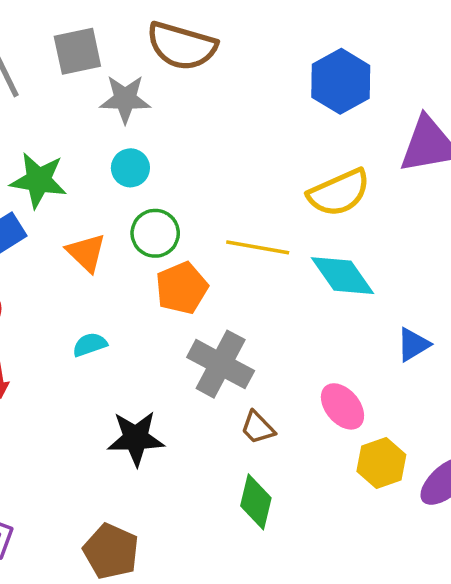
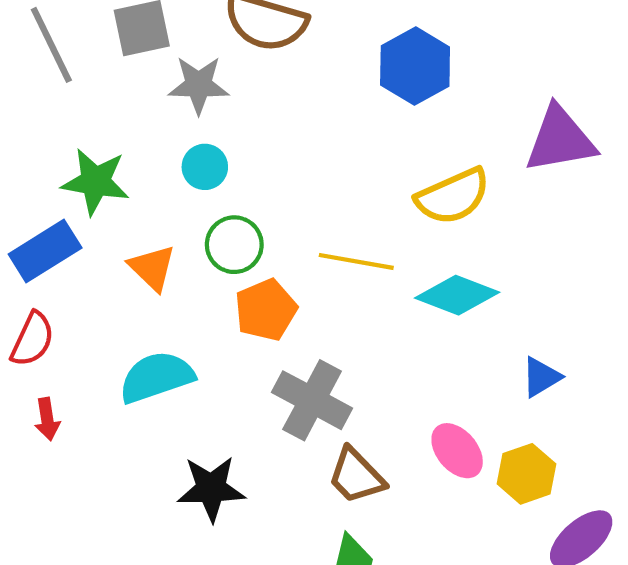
blue hexagon: (341, 81) -> (415, 66), moved
cyan diamond: (342, 276) -> (457, 295), turned -34
cyan semicircle: (90, 345) -> (156, 377), size x1.8
brown trapezoid: (258, 428) -> (356, 476), size x1.4
yellow hexagon: (381, 463) -> (526, 474), moved

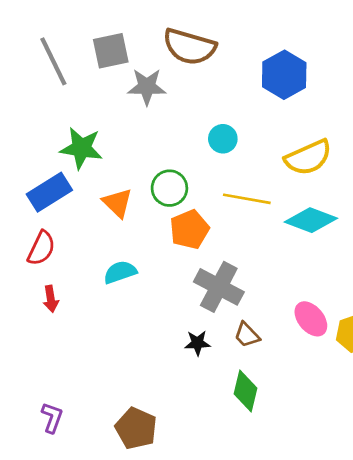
cyan circle: (205, 167) -> (223, 139), moved
cyan semicircle: (156, 377) -> (120, 272), size x0.7
brown trapezoid: (356, 476) -> (247, 335), size x0.7
black star: (211, 489) -> (197, 343), moved, size x0.6

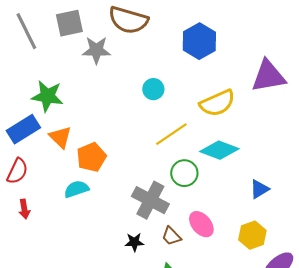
green circle: (169, 188) -> (184, 173), moved
yellow line: (247, 199) -> (171, 134), turned -44
orange triangle: (117, 203) -> (60, 137), moved
orange pentagon: (189, 229) -> (91, 157), moved
pink ellipse: (311, 319) -> (201, 224), moved

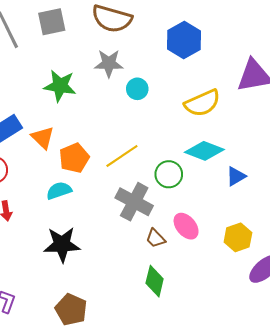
gray star: (96, 50) -> (109, 63), moved
green star: (47, 96) -> (60, 86), moved
yellow line: (171, 134) -> (122, 156), moved
blue triangle: (259, 189) -> (236, 176), moved
black star: (134, 242) -> (62, 244), moved, size x1.8

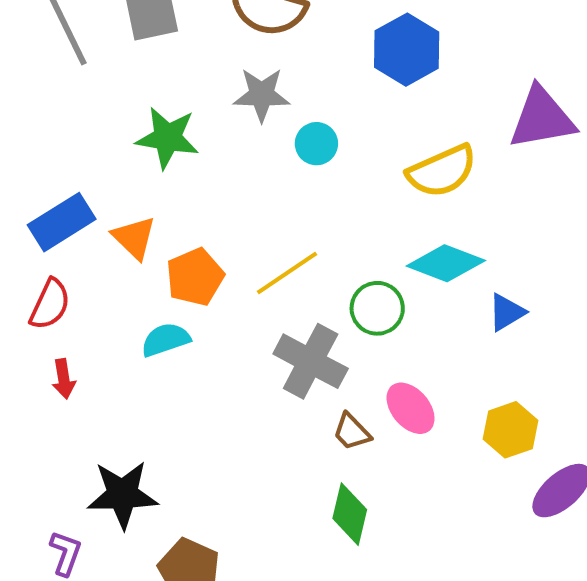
black star: (62, 244) -> (122, 494), moved

